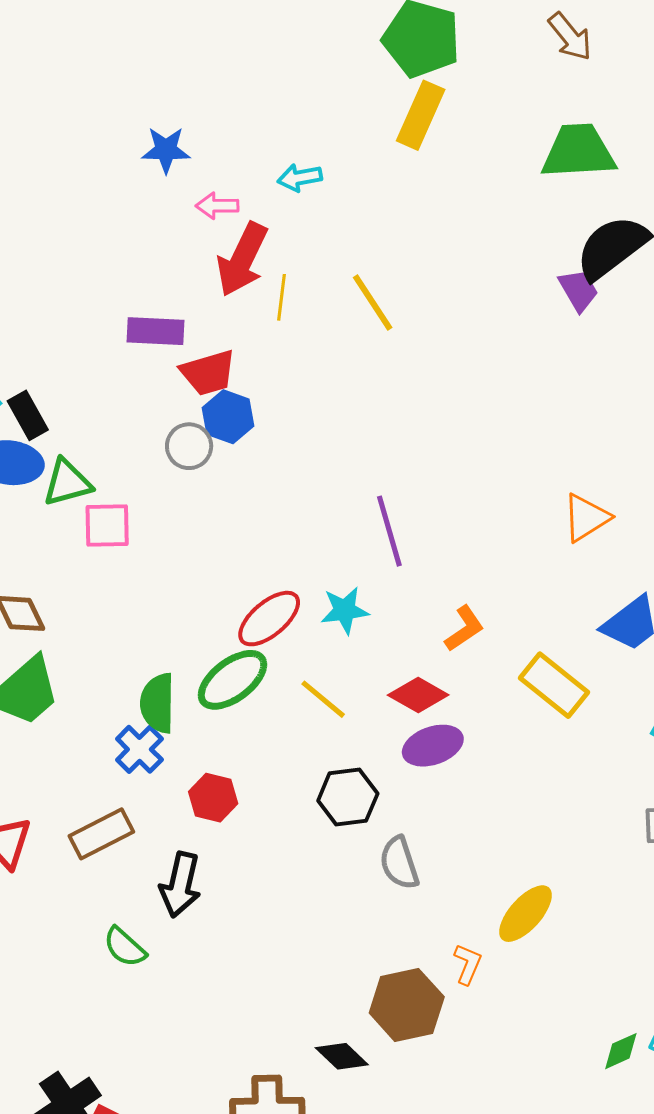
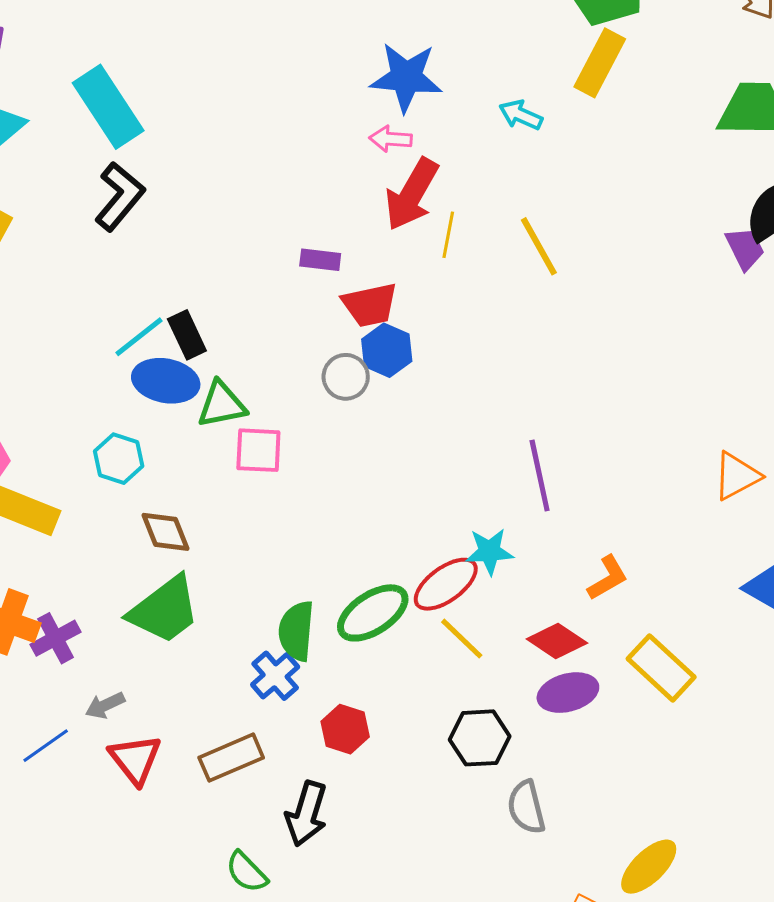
blue star: (166, 150) -> (406, 77), moved, size x1.5
cyan arrow: (300, 178) -> (521, 115), moved, turned 30
purple rectangle: (155, 331) -> (320, 260), size x0.7
red ellipse: (269, 619) -> (446, 584), moved
yellow rectangle: (554, 685) -> (661, 668), moved

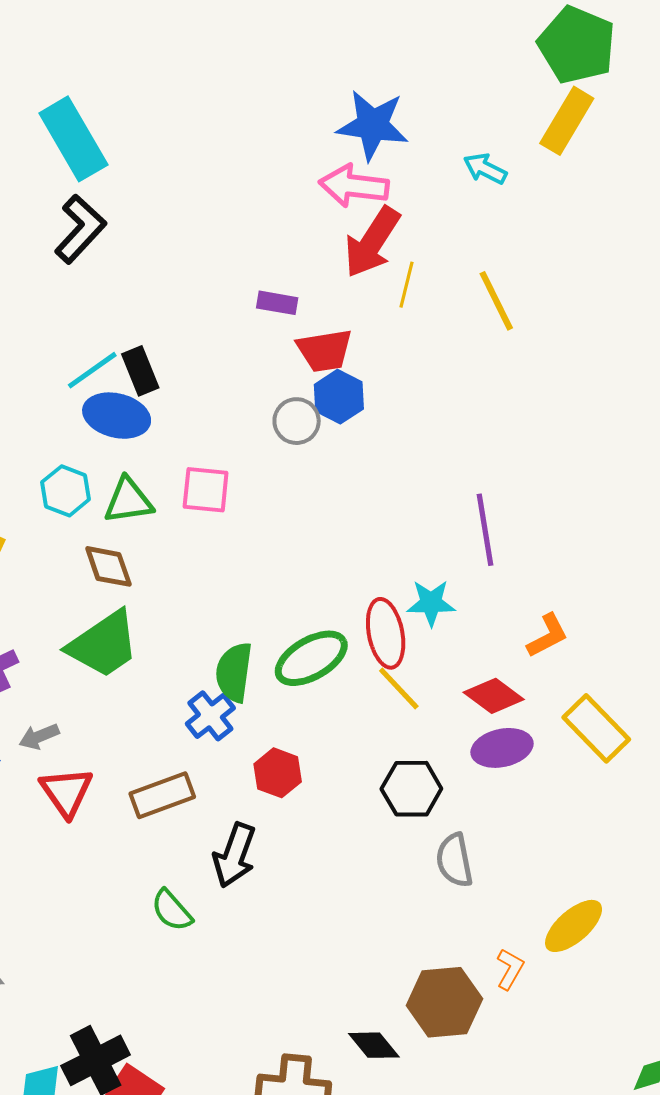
pink arrow: (391, 139) -> (354, 186), size x1.6
green triangle: (222, 405) -> (128, 501), moved
red ellipse: (446, 584) -> (386, 633), turned -68

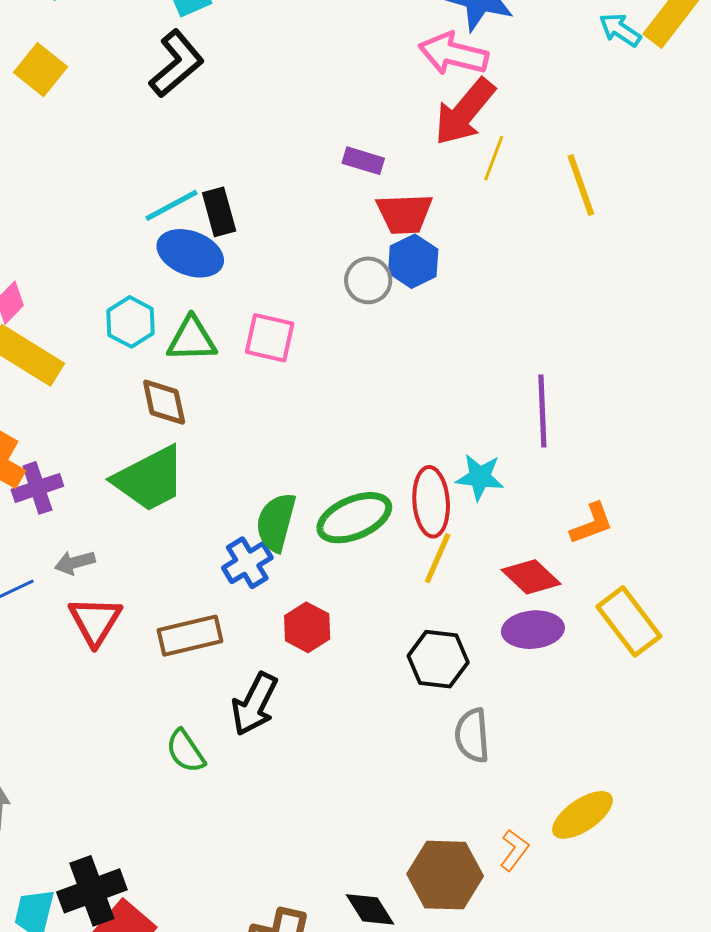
cyan arrow: (485, 169) -> (620, 30), moved
yellow line: (399, 689) -> (438, 558), turned 60

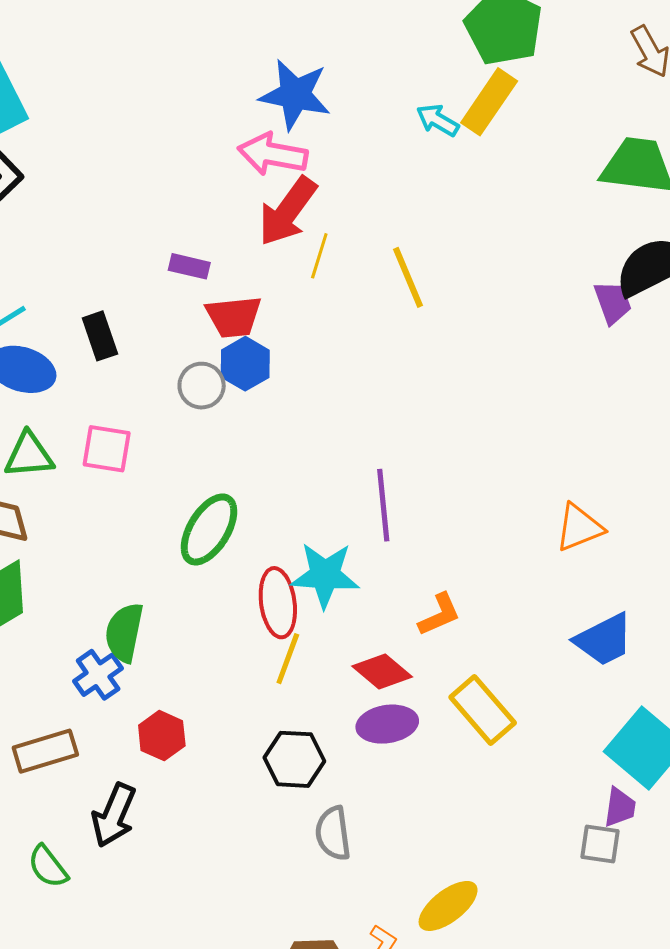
black rectangle: (219, 212) -> (100, 336), moved
cyan star: (480, 477) -> (325, 575), size x1.4
green ellipse: (354, 518) -> (209, 529), moved, turned -32

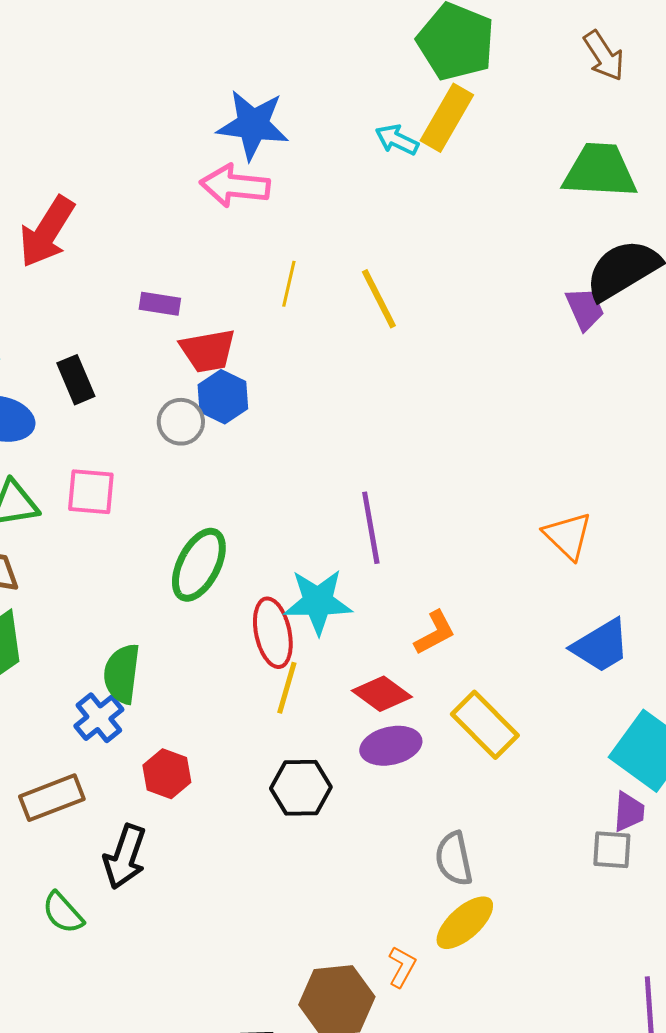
red arrow: (288, 211) -> (47, 232), moved
orange triangle: (579, 528) -> (568, 536), turned -50
gray semicircle: (333, 833) -> (454, 859), moved

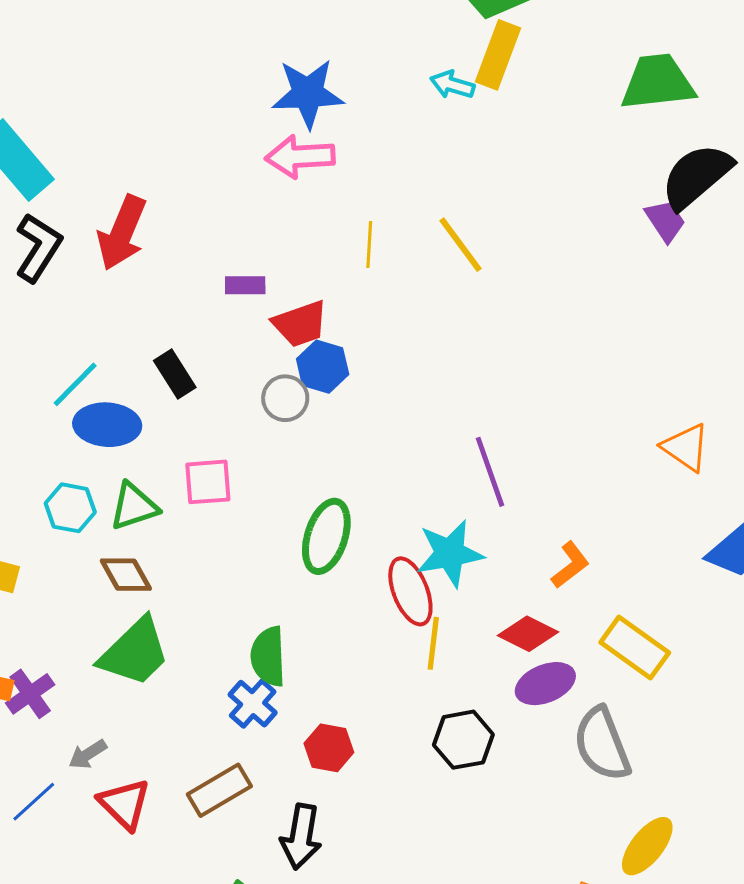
gray semicircle: (454, 859) -> (602, 744), moved, size x1.4

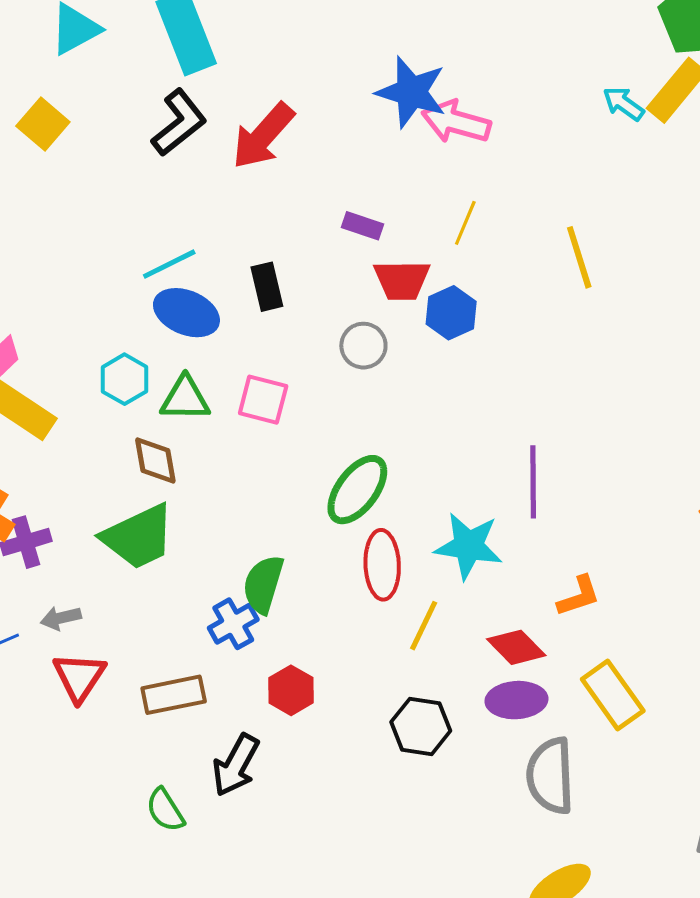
blue star: (308, 93) -> (411, 92), moved
yellow line: (369, 244) -> (465, 223), moved
blue hexagon: (323, 367) -> (451, 313), moved
red ellipse: (410, 591) -> (382, 565), moved

